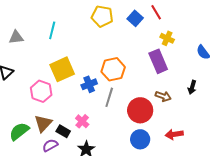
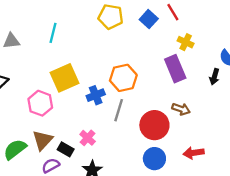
black arrow: (192, 87) -> (214, 77), moved

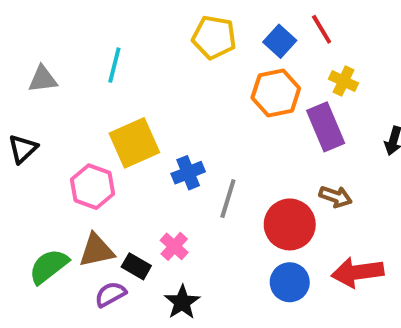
orange hexagon: (123, 78) -> (276, 93), moved
brown triangle: (43, 140) -> (96, 250), turned 35
red arrow: (194, 153) -> (357, 272), size x1.4

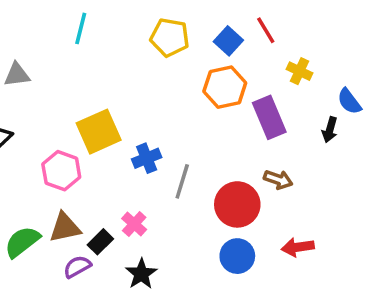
cyan line: (114, 65) -> (81, 28), moved
yellow cross: (343, 81) -> (300, 71), moved
black rectangle: (136, 266) -> (100, 242), turned -75
red arrow: (357, 272) -> (298, 247), size x0.7

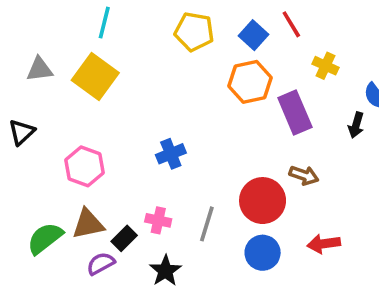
yellow square: (99, 132) -> (95, 76), moved, turned -30
gray line: (182, 181) -> (207, 224), moved
pink cross: (134, 224) -> (158, 220), turned -30

